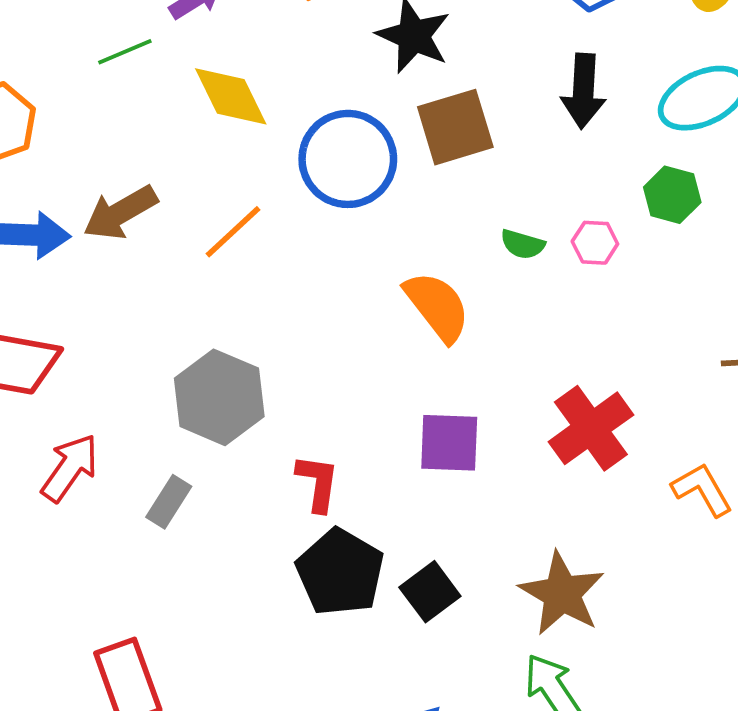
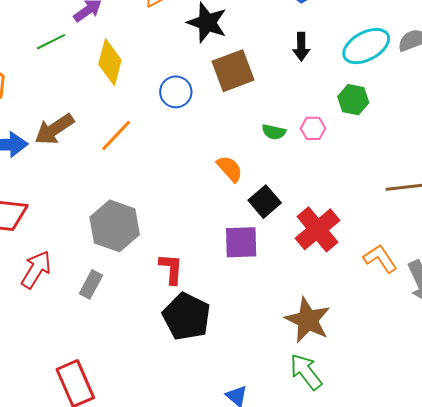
black arrow: (583, 91) -> (301, 47), size x0.7
yellow diamond: (231, 96) -> (110, 62), turned 45
blue circle: (348, 159) -> (176, 92), size x0.6
orange semicircle: (437, 306) -> (230, 169), size x0.7
black square: (430, 592) -> (265, 202), moved

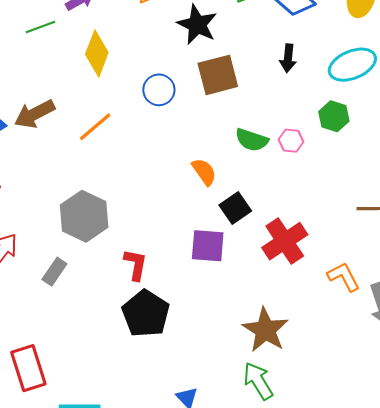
green semicircle: (274, 132) -> (252, 140), size x1.4

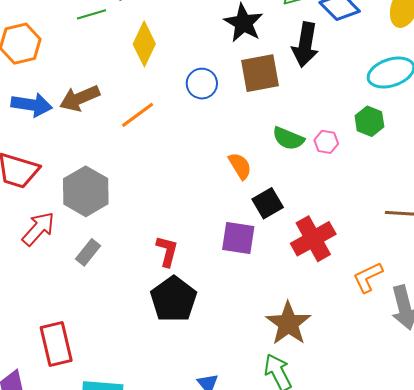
black arrow: (288, 58) -> (305, 45), moved, size x1.6
gray hexagon: (84, 216) -> (86, 191), moved
orange L-shape: (344, 277) -> (368, 277), turned -92

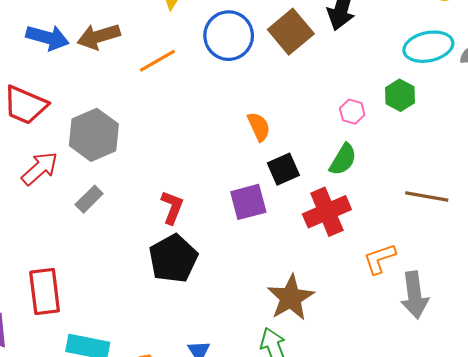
brown square: (260, 73) -> (291, 32), turned -36
blue circle: (202, 84) -> (229, 36), size x1.5
green semicircle: (288, 138) -> (343, 159), moved, turned -88
purple square: (238, 238) -> (248, 202), turned -30

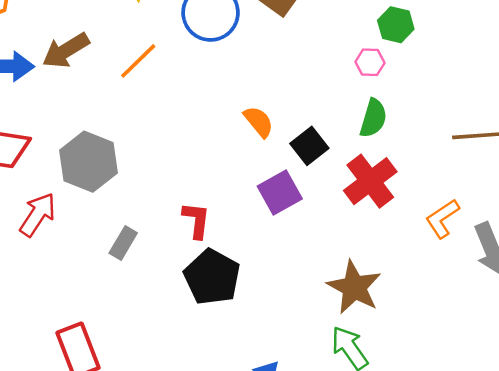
green hexagon: (400, 95) -> (396, 25), moved
orange semicircle: (259, 127) -> (259, 122), moved
gray rectangle: (89, 199) -> (123, 243), moved

